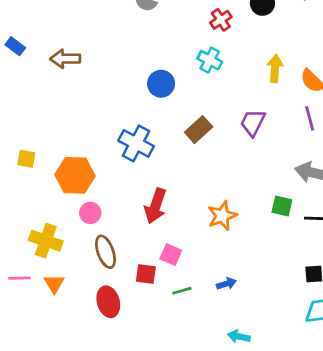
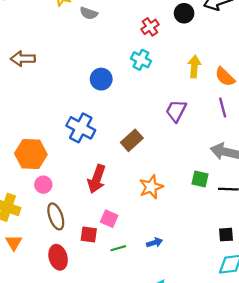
brown rectangle: (199, 130) -> (132, 140), moved

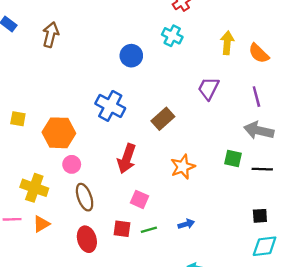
brown arrow: (23, 59) -> (51, 35), turned 105
purple line: (223, 107) -> (256, 97), moved
red square: (89, 235) -> (122, 229), moved
orange triangle: (14, 243) -> (41, 224), turned 30

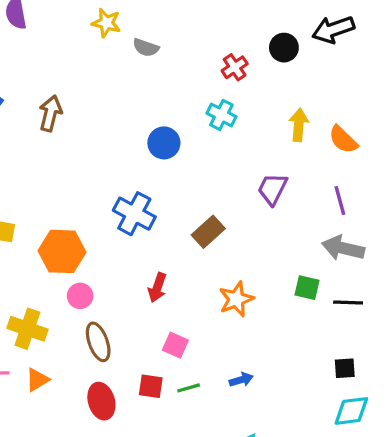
red arrow: (127, 159) -> (157, 288), size x0.7

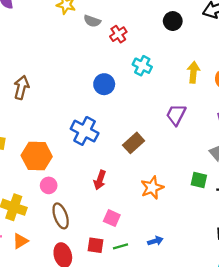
black circle: (284, 48) -> (173, 21), moved
red cross: (235, 67) -> (118, 34), moved
brown arrow: (50, 113) -> (21, 87), moved

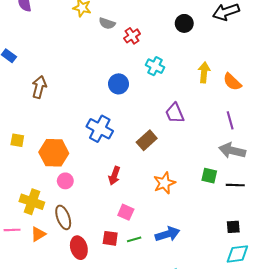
purple trapezoid: (176, 115) -> (175, 113), moved, turned -50
brown ellipse: (61, 216) -> (63, 217), moved
blue arrow: (155, 241) -> (168, 234), size x1.6

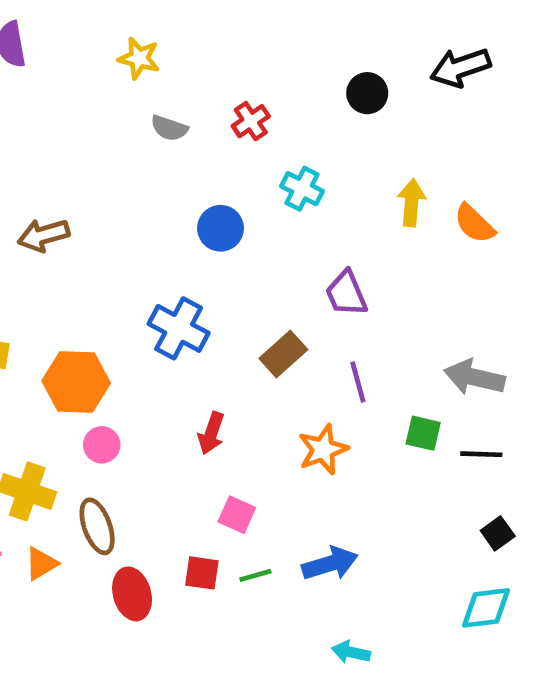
gray semicircle: (107, 23) -> (169, 128), moved
brown arrow: (39, 87) -> (44, 235), turned -120
purple line: (230, 120) -> (358, 382), moved
black square: (233, 227) -> (498, 533), moved, turned -32

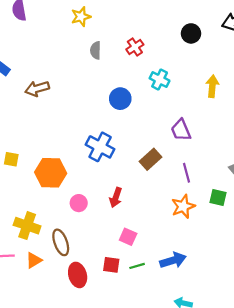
yellow star: (139, 58) -> (81, 17), turned -30
gray semicircle: (169, 128) -> (96, 50), turned 72
brown arrow: (44, 235) -> (37, 89), moved
pink circle: (102, 445) -> (79, 203), moved
orange star: (323, 450) -> (183, 206), moved

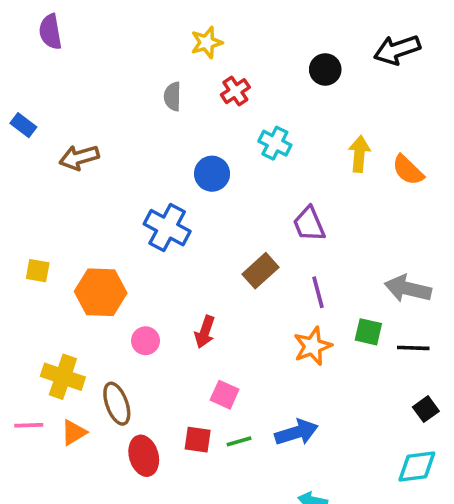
yellow star: (81, 17) -> (207, 43), moved
blue cross: (100, 147) -> (167, 228), moved

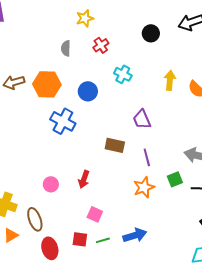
brown rectangle: (261, 271) -> (115, 145), turned 54
orange hexagon: (101, 292) -> (47, 84), moved
green square: (368, 332) -> (175, 179), turned -35

